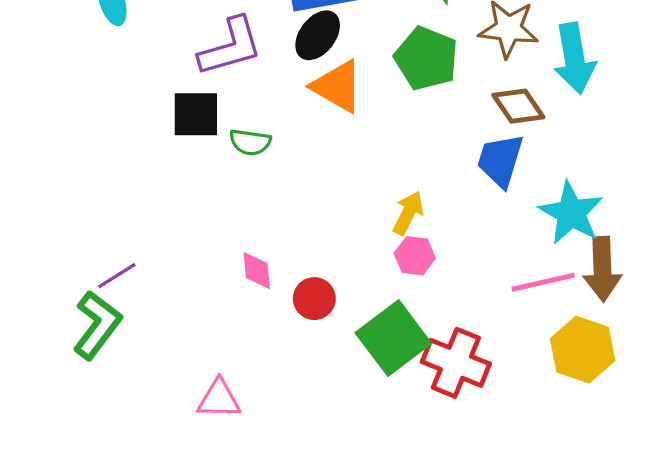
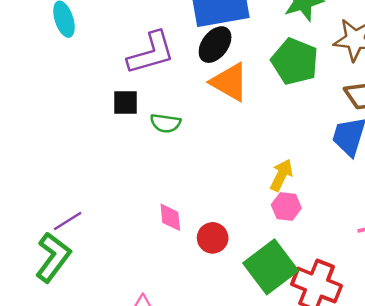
black square: (196, 114) -> (126, 103), size x0.7

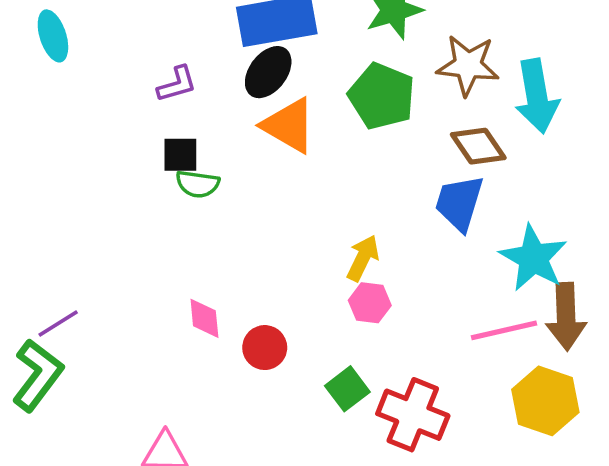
purple L-shape: (151, 53) -> (177, 84), size x0.6
black square: (126, 103) -> (180, 155), moved
green square: (271, 267) -> (347, 389), size x0.6

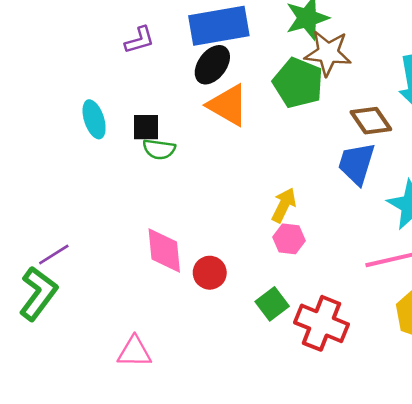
cyan ellipse: (53, 36) -> (94, 119), moved
brown star: (468, 65) -> (328, 53), moved
purple L-shape: (177, 84) -> (140, 40), moved
pink diamond: (204, 318) -> (164, 251), size x1.5

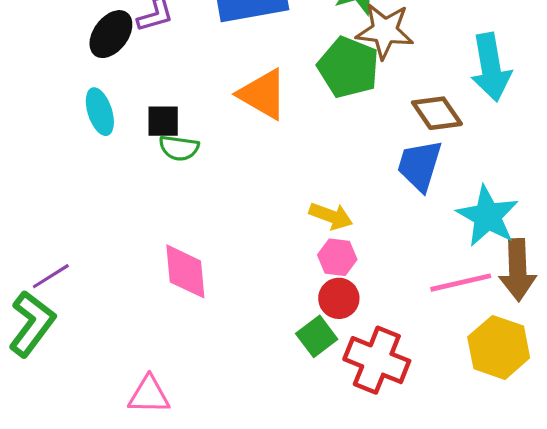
black ellipse: (212, 65) -> (111, 34), moved
yellow arrow: (284, 205) -> (331, 216), turned 84
red circle: (210, 273) -> (339, 298), moved

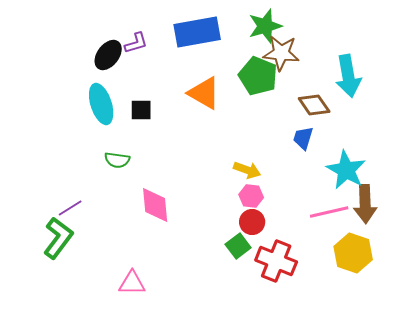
cyan ellipse: (100, 112) -> (101, 104), size x1.4
green semicircle: (179, 148) -> (117, 160), moved
blue trapezoid: (420, 165) -> (303, 138), size x0.7

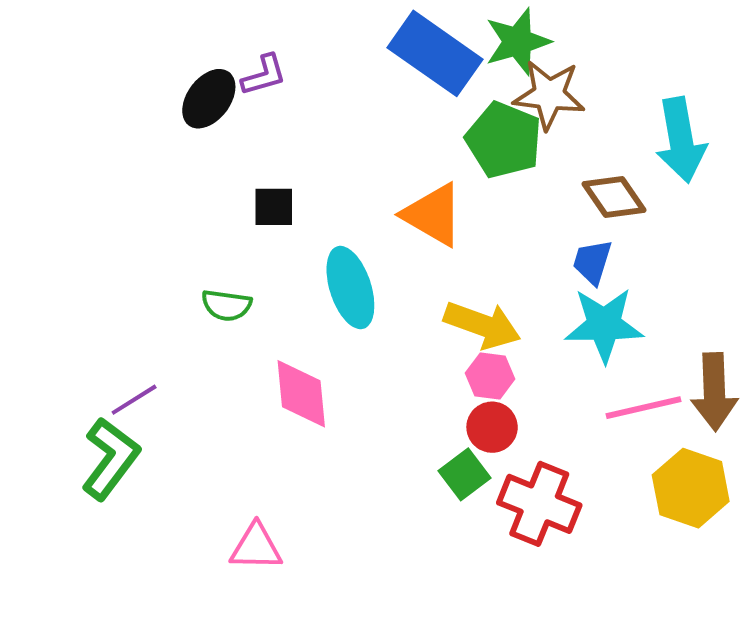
blue rectangle: (197, 32) -> (435, 53), moved, turned 45
orange triangle: (204, 93) -> (433, 215), moved
cyan ellipse: (101, 104) -> (350, 288), moved
yellow arrow: (247, 170) -> (482, 325), size x1.4
cyan star: (346, 170) -> (604, 325), moved, turned -30

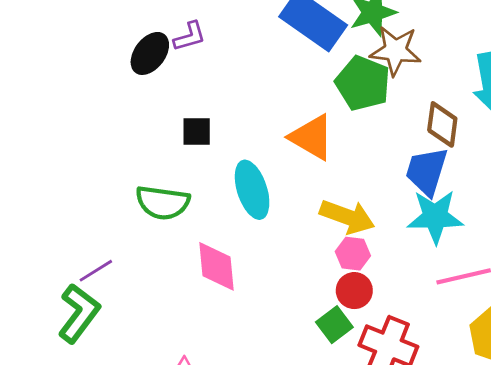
brown diamond: (614, 197) -> (442, 124), turned 42
blue trapezoid: (592, 262) -> (427, 171), size x1.5
green semicircle: (227, 305) -> (163, 203), size x1.5

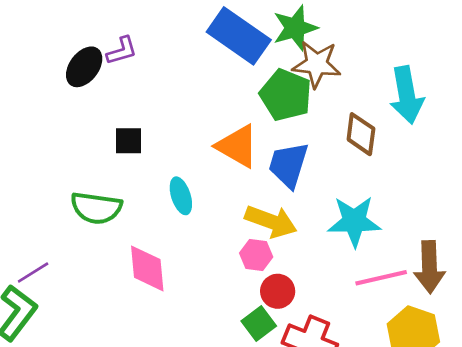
blue trapezoid: (427, 171) -> (288, 165), moved
cyan ellipse: (252, 190) -> (181, 196), size x0.7
pink hexagon: (353, 254) -> (256, 255), moved

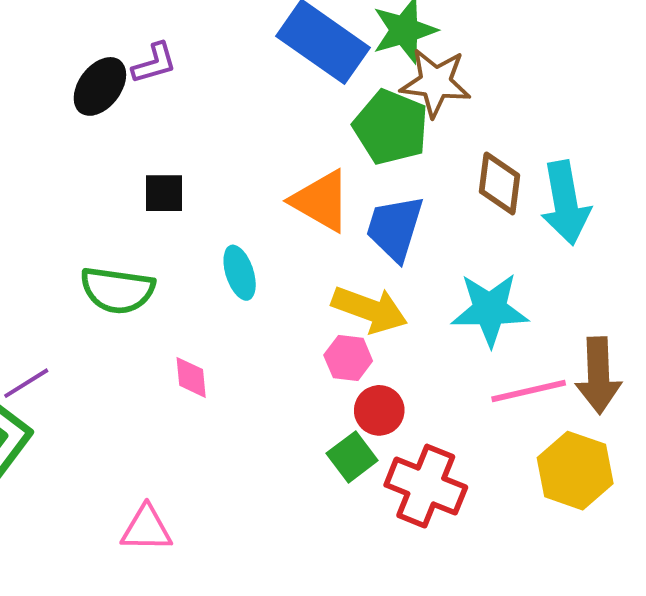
cyan arrow: (407, 95) -> (565, 203), moved
pink diamond: (147, 268) -> (191, 377), size x0.6

